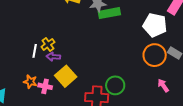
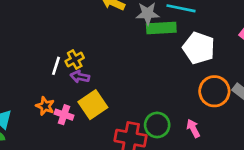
white pentagon: (155, 25) -> (199, 48), moved
pink arrow: (163, 86) -> (193, 128), moved

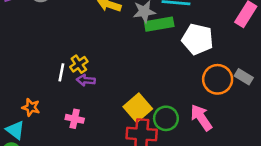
yellow square: (93, 105) -> (138, 108), moved
orange star: (45, 106) -> (31, 107), moved
pink arrow: (193, 128) -> (201, 118), size x1.5

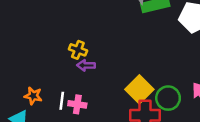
yellow cross: (79, 64) -> (78, 50), turned -30
white line: (61, 72) -> (62, 101), moved

